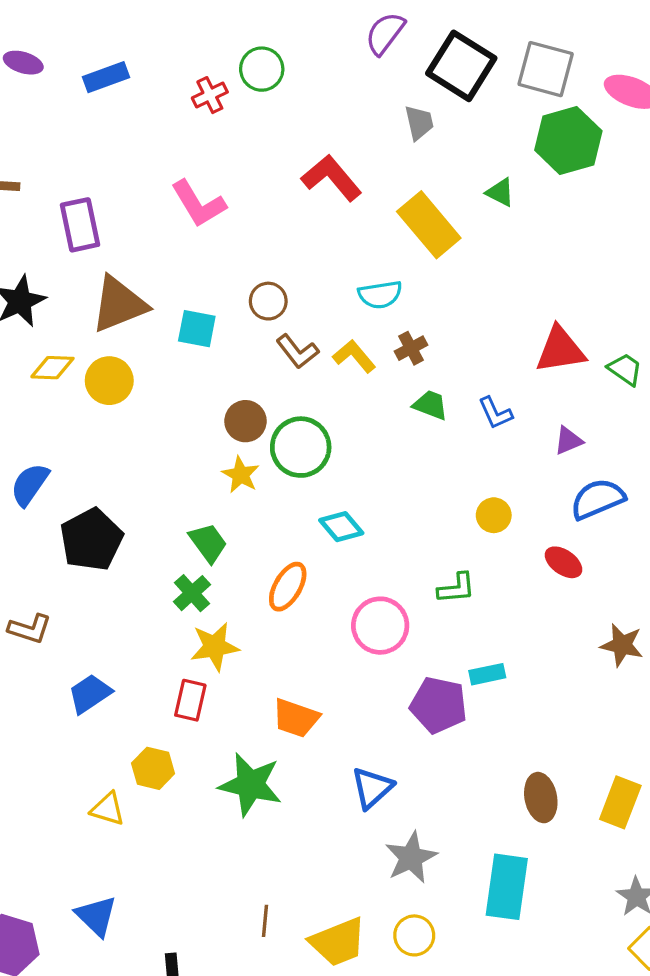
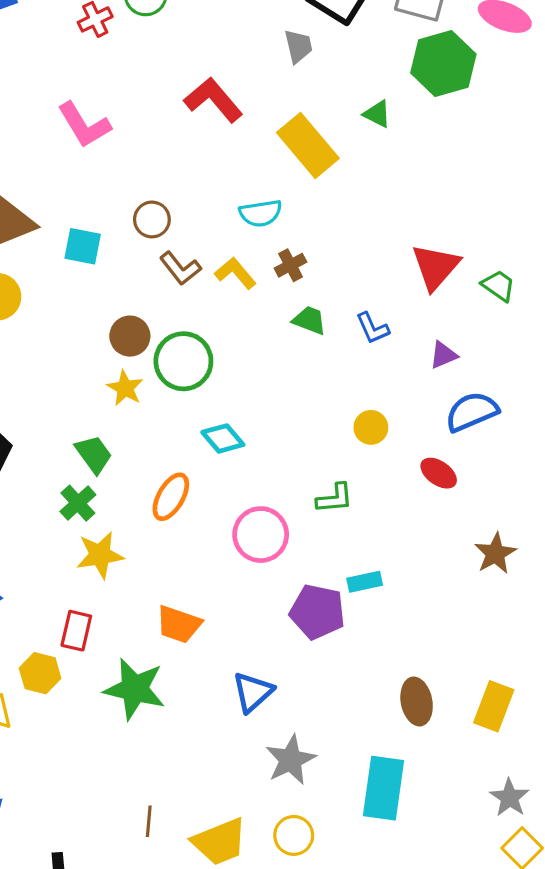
red triangle: (560, 350) -> (435, 267), turned -40
brown star: (622, 645) -> (495, 553), turned 30
red rectangle: (190, 700) -> (76, 631), moved

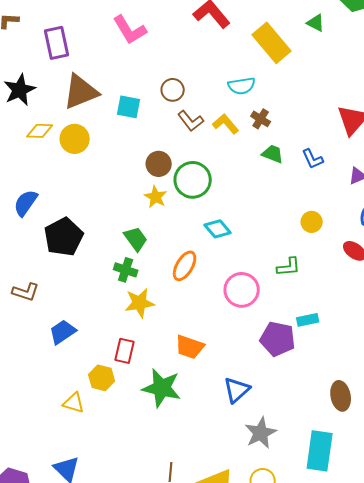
brown cross: (291, 265) -> (261, 119), turned -30
green cross: (78, 503) -> (126, 270), turned -30

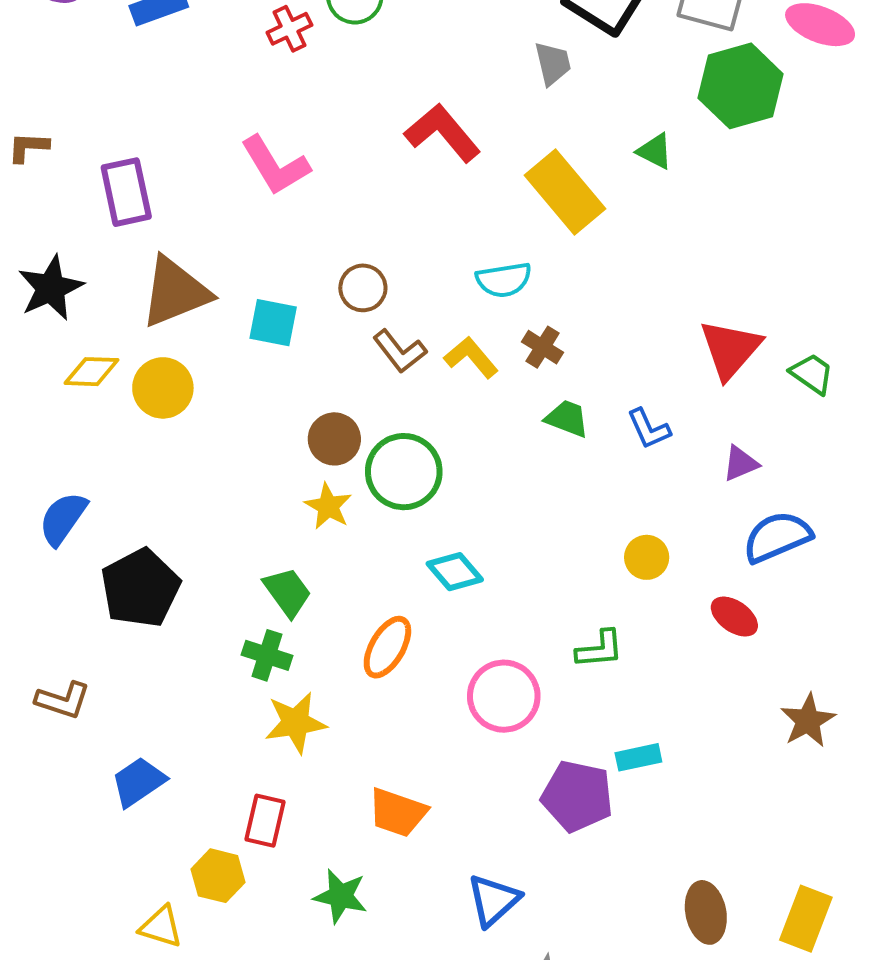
green star: (162, 388) -> (340, 896), size x0.7

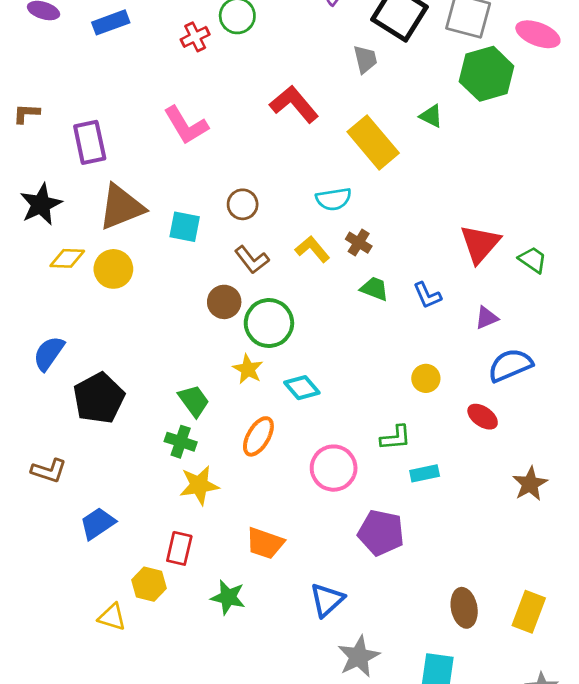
brown L-shape: (400, 351) -> (252, 260), moved
yellow star: (328, 506) -> (248, 369), moved
cyan rectangle: (638, 757) -> (425, 473), moved

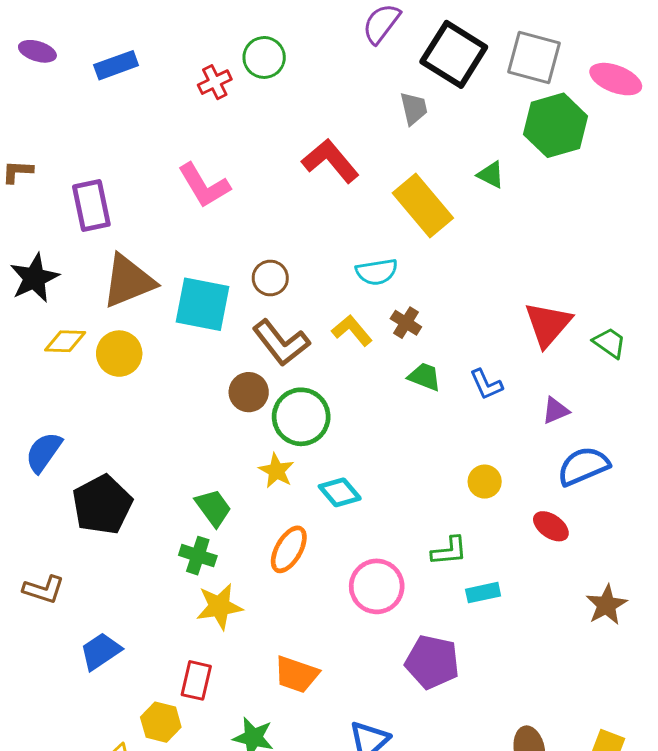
cyan square: (185, 227) -> (202, 304), size x1.5
brown L-shape: (252, 260) -> (281, 343), size x1.4

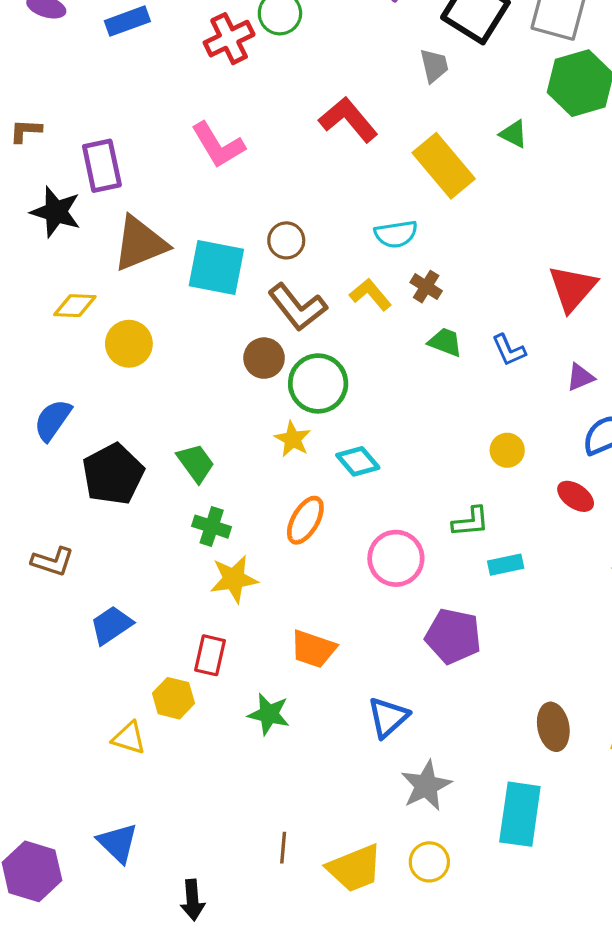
red cross: (215, 82) -> (229, 39), size x1.4
black star: (34, 278) -> (56, 212), moved, turned -30
yellow circle: (119, 354) -> (129, 344), moved
green trapezoid: (213, 508) -> (196, 463), moved

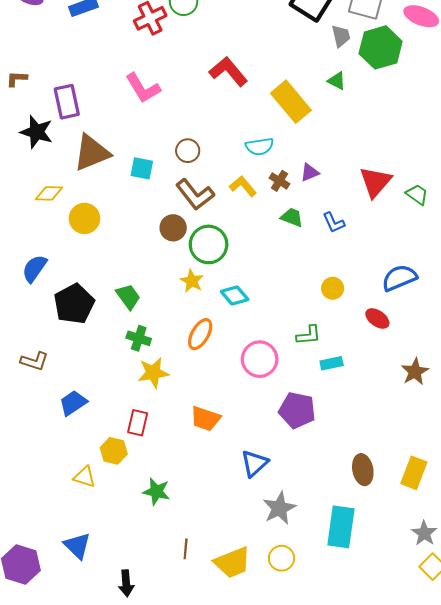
gray trapezoid: (434, 66) -> (341, 36), moved
cyan square: (216, 267) -> (142, 168), size x0.6
purple triangle: (580, 377) -> (310, 173), moved
green star: (269, 714) -> (156, 492), moved

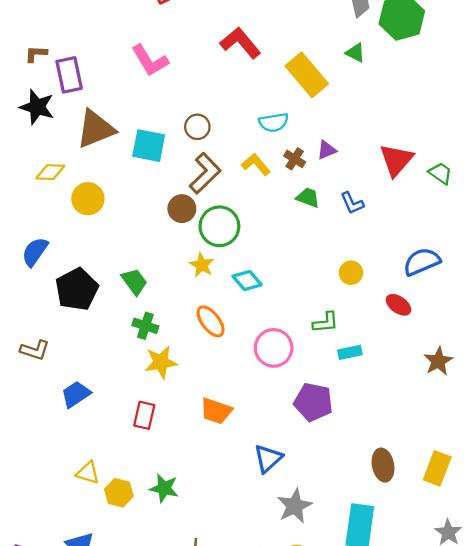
brown L-shape: (17, 79) -> (36, 54), moved
cyan square: (142, 168) -> (149, 146), size x1.4
brown L-shape: (195, 194) -> (205, 173), turned -96
orange ellipse: (200, 334) -> (211, 321), turned -68
yellow hexagon: (114, 451) -> (119, 493), moved

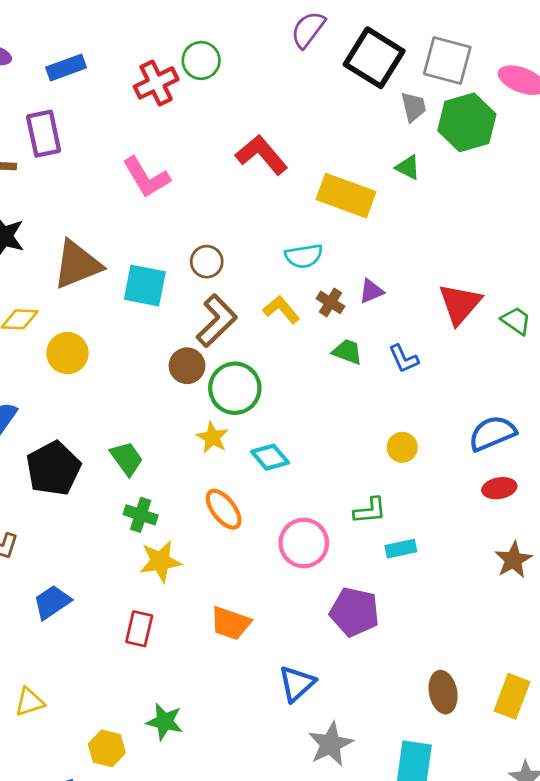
purple rectangle: (69, 75) -> (44, 134), moved
yellow rectangle: (307, 75) -> (346, 196), turned -30
red ellipse: (398, 305) -> (499, 488), moved, turned -45
yellow triangle: (88, 473) -> (29, 702), moved, turned -35
yellow hexagon: (119, 493) -> (107, 748), moved

